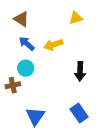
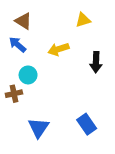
blue arrow: (27, 44) -> (17, 45), moved
black arrow: (80, 71) -> (96, 62), moved

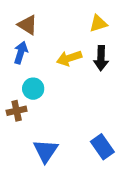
blue arrow: (17, 45) -> (21, 53), turned 66
black arrow: (96, 62) -> (101, 58), moved

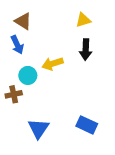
blue arrow: (21, 53) -> (17, 45), turned 138
yellow arrow: (69, 58) -> (53, 64), moved
blue rectangle: (102, 147) -> (87, 125), turned -30

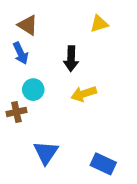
black arrow: (86, 50) -> (71, 59), moved
yellow arrow: (53, 64) -> (84, 94), moved
blue rectangle: (87, 125) -> (103, 164), moved

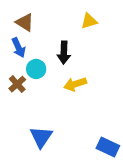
cyan circle: (33, 90) -> (36, 69), moved
brown cross: (16, 112) -> (17, 84), moved, turned -30
blue rectangle: (103, 164) -> (108, 147), moved

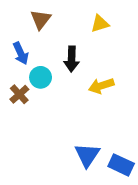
brown triangle: (25, 22) -> (41, 19), moved, turned 36
yellow arrow: (75, 84) -> (101, 86), moved
blue triangle: (41, 137) -> (87, 155), moved

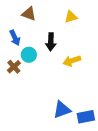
brown triangle: (41, 19) -> (29, 14), turned -49
blue triangle: (87, 155) -> (62, 110), turned 36
blue rectangle: (121, 165) -> (86, 117), turned -36

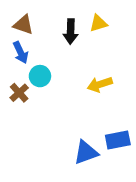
brown triangle: (29, 14) -> (23, 25), moved
black arrow: (51, 42) -> (71, 32), moved
blue rectangle: (86, 117) -> (118, 140), moved

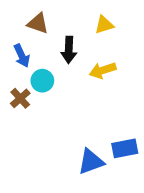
brown triangle: (23, 25) -> (38, 23), moved
black arrow: (71, 32) -> (69, 50), moved
yellow arrow: (100, 84) -> (103, 70), moved

